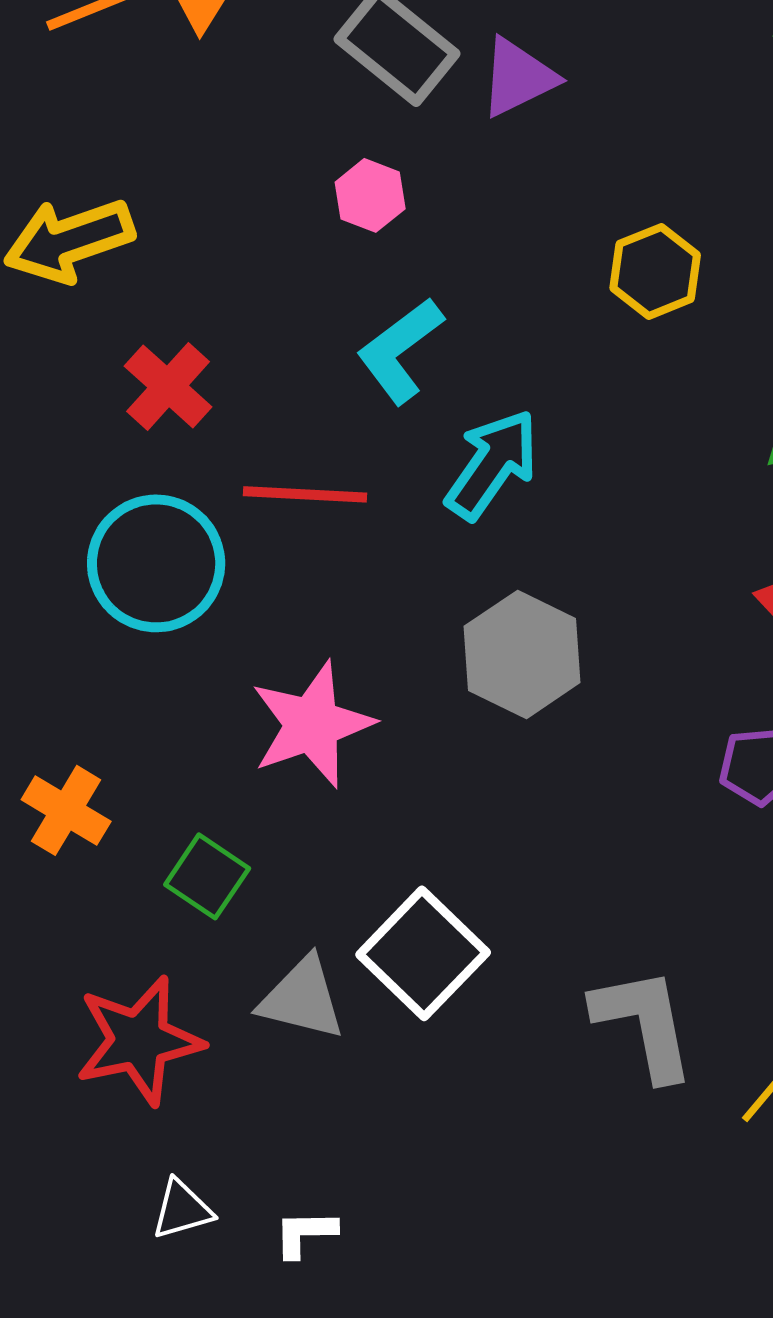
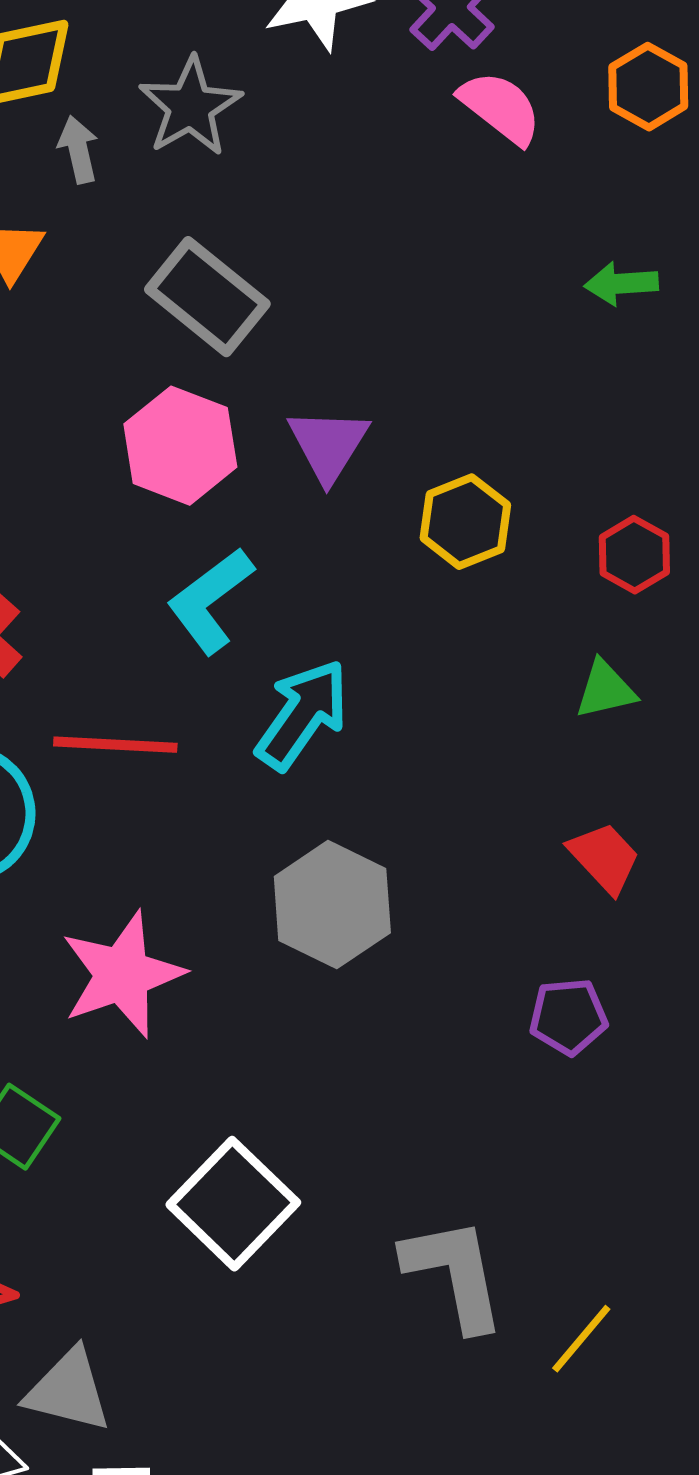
purple triangle: (518, 77) -> (328, 445), moved, turned -32
pink hexagon: (370, 195) -> (180, 446), size x1.6
gray triangle: (302, 998) -> (68, 1391), moved

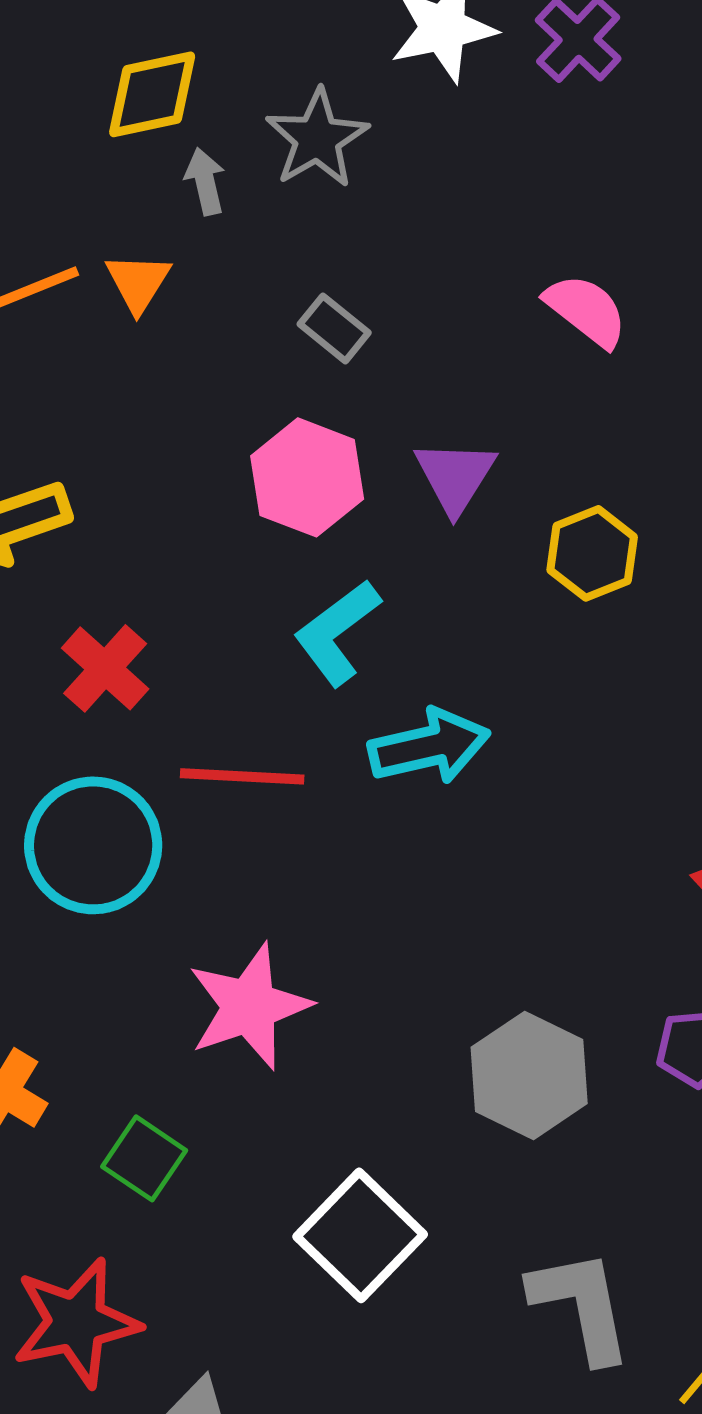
pink semicircle: (500, 108) -> (586, 310), moved
gray rectangle: (207, 297) -> (334, 328), size x0.6
cyan arrow: (302, 715) -> (429, 746), turned 42
gray hexagon: (332, 905) -> (529, 1075), moved

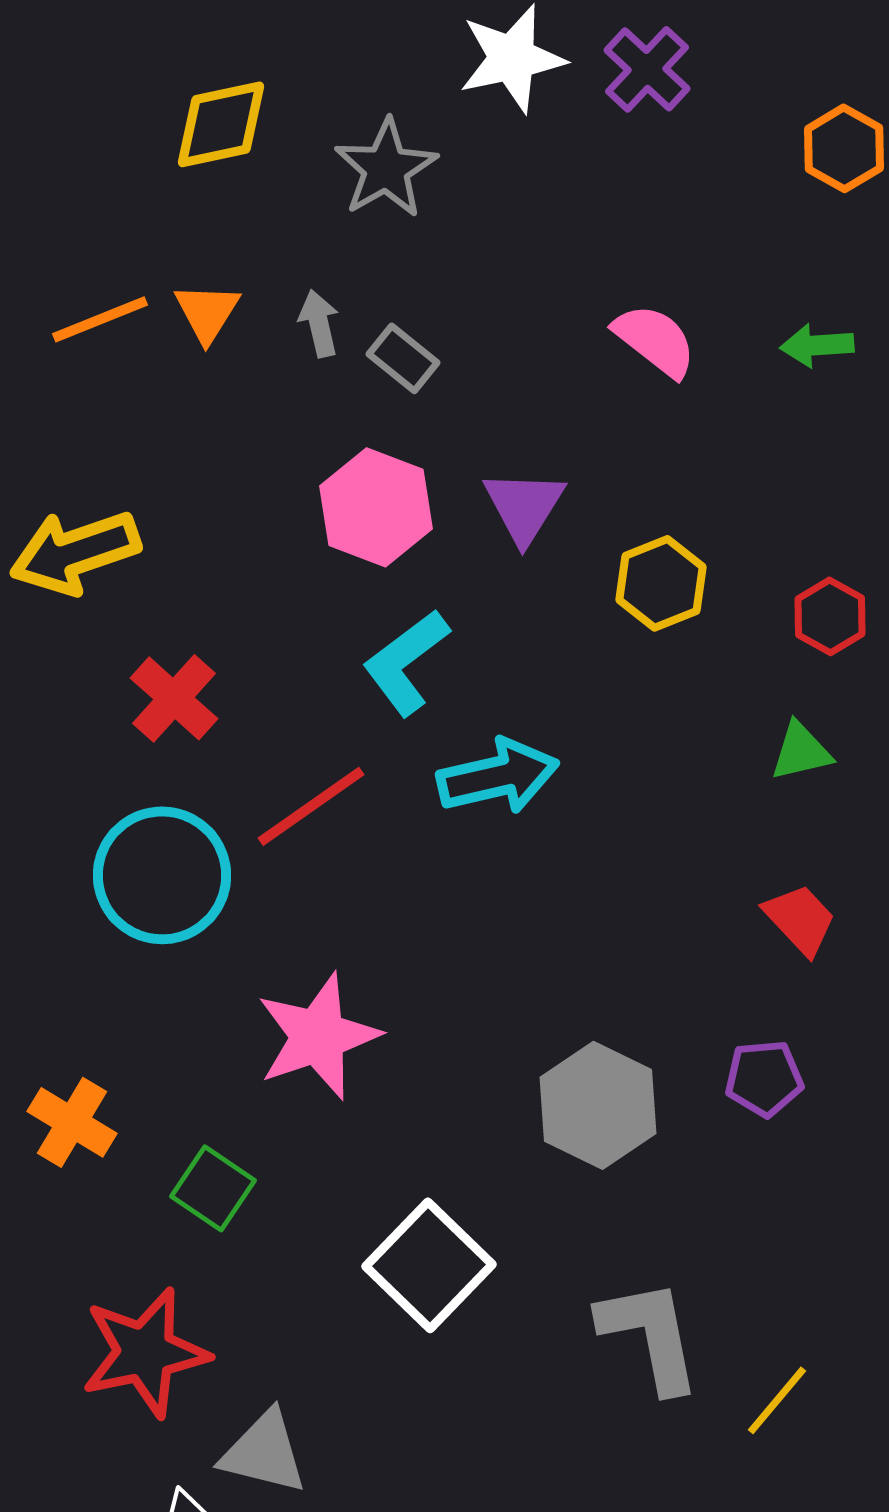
gray arrow: (205, 181) -> (319, 323), moved
red line: (242, 776) -> (311, 806), turned -38

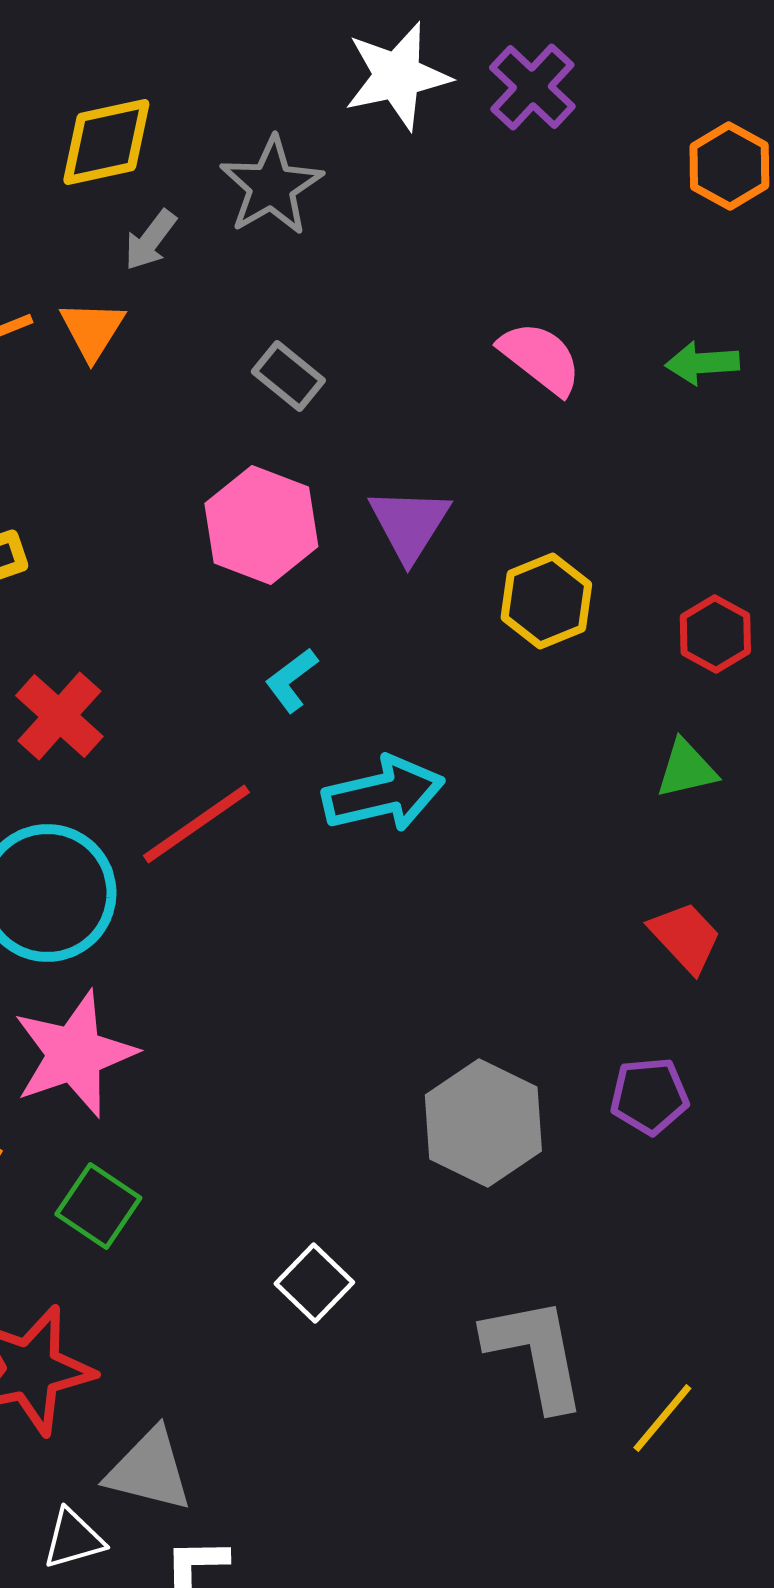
gray arrow: (319, 323) -> (150, 240), moved, turned -130
cyan L-shape: (406, 662) -> (291, 680), size x0.6
pink star: (318, 1036) -> (74, 1054), moved
white square: (429, 1265) -> (314, 1283), size x0.6

